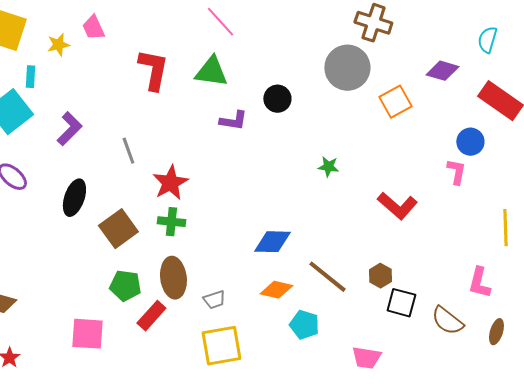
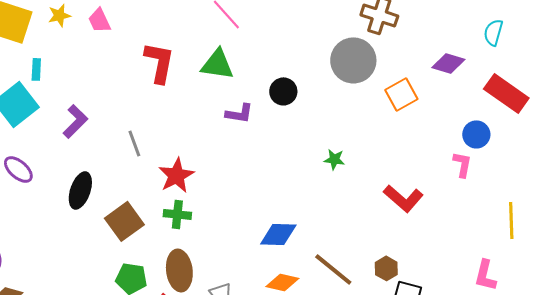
yellow star: (58, 45) -> (59, 15), moved

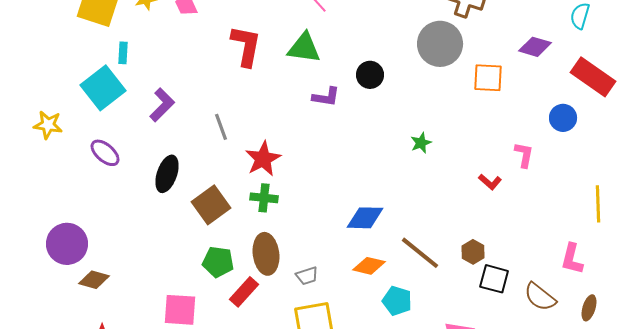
orange square: (401, 94) -> (488, 78), turned 32
green star: (334, 159) -> (421, 143), turned -30
pink L-shape: (462, 164) -> (524, 155), moved
red L-shape: (403, 198) -> (490, 182), size x0.6

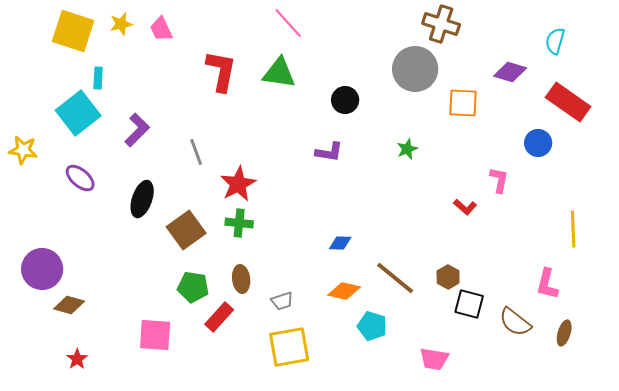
purple L-shape: (326, 97) -> (329, 152), moved
green star: (421, 143) -> (407, 149), moved
blue diamond: (365, 218) -> (340, 243), size x0.6
brown ellipse: (266, 254) -> (241, 279), size x0.7

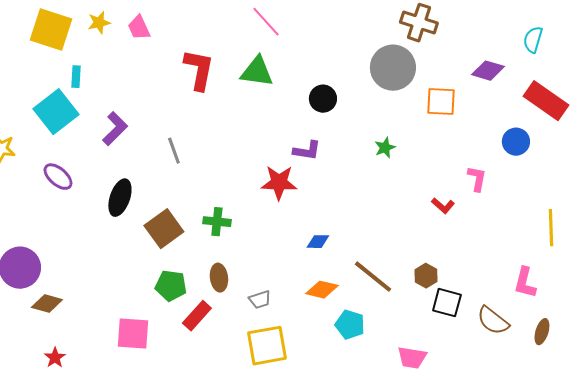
red star: (238, 184) -> (279, 183), moved, turned 30

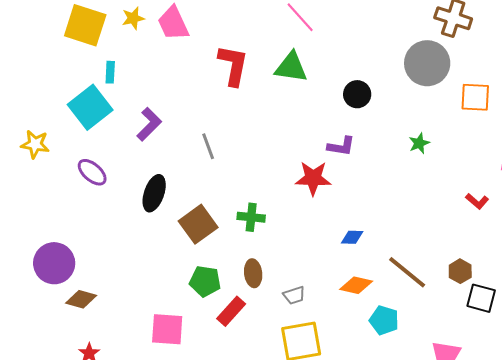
pink trapezoid: (139, 28) -> (173, 23), size x1.4

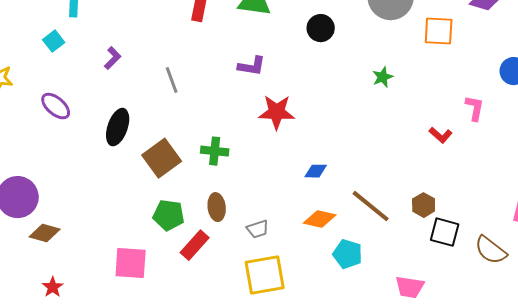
cyan square: (90, 107) -> (54, 41), size x0.5
purple L-shape: (149, 124) -> (113, 58), size x0.7
purple L-shape: (341, 146) -> (252, 66), moved

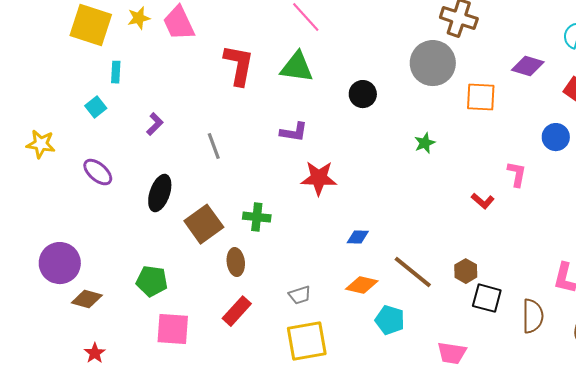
brown ellipse: (217, 207) -> (236, 262), moved
green pentagon: (169, 215) -> (152, 281), moved
brown semicircle: (491, 250) -> (533, 316), turned -128

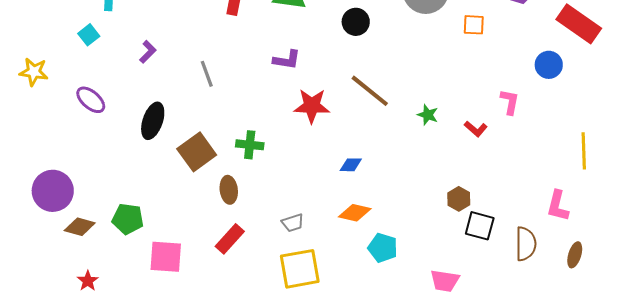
orange square: (481, 97) -> (474, 25), size x0.7
green star: (425, 143) -> (428, 115), moved, turned -30
brown line: (413, 272) -> (370, 91), moved
green pentagon: (152, 281) -> (128, 219), moved

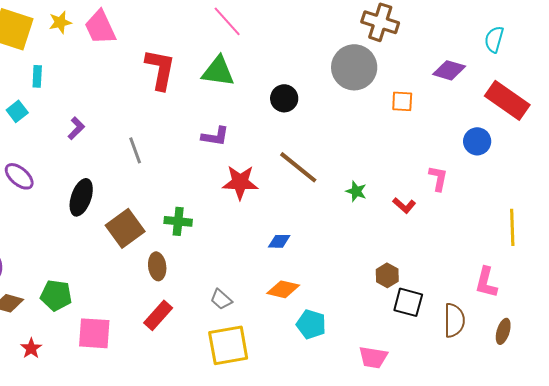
gray trapezoid: (293, 223) -> (221, 299), turned 60
red star: (88, 281) -> (31, 348), moved

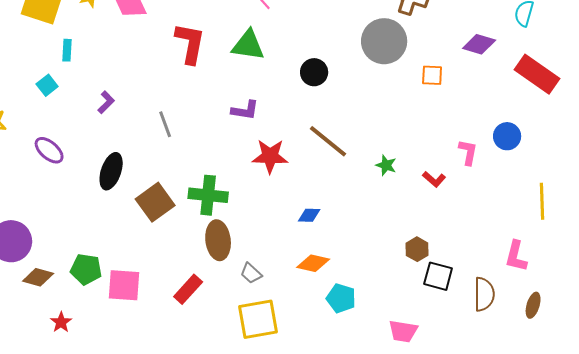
blue circle: (477, 141) -> (507, 136), moved
green cross: (178, 221) -> (208, 195), size x1.4
brown ellipse: (157, 266) -> (218, 240), moved, size x1.4
pink square: (94, 333) -> (124, 285), moved

